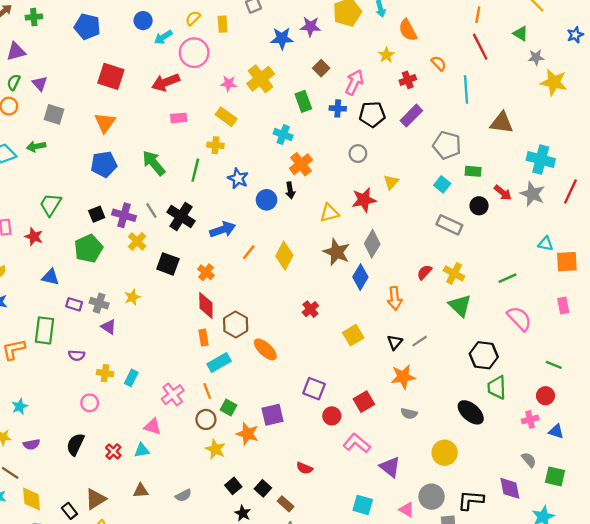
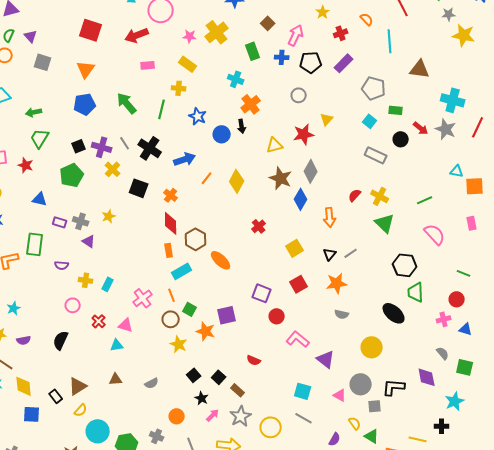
green arrow: (36, 146) -> (34, 112), moved
red square: (364, 402) -> (299, 284), moved
red cross: (113, 452) -> (99, 321), moved

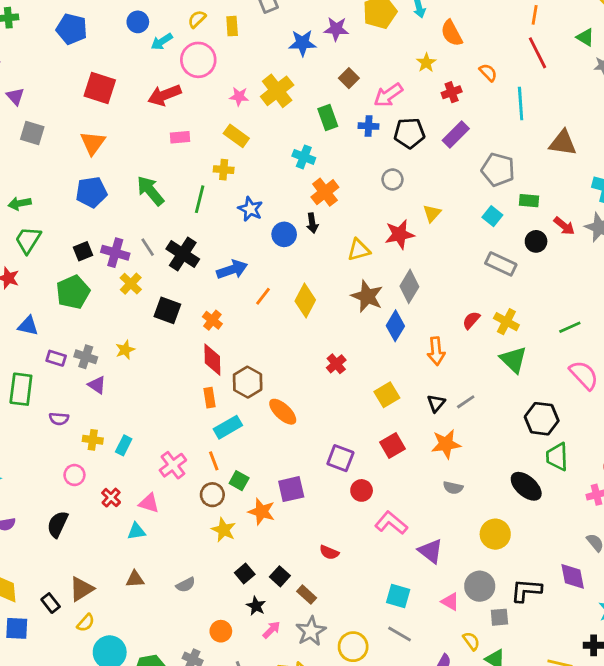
pink arrow: (296, 35) -> (388, 95), turned -150

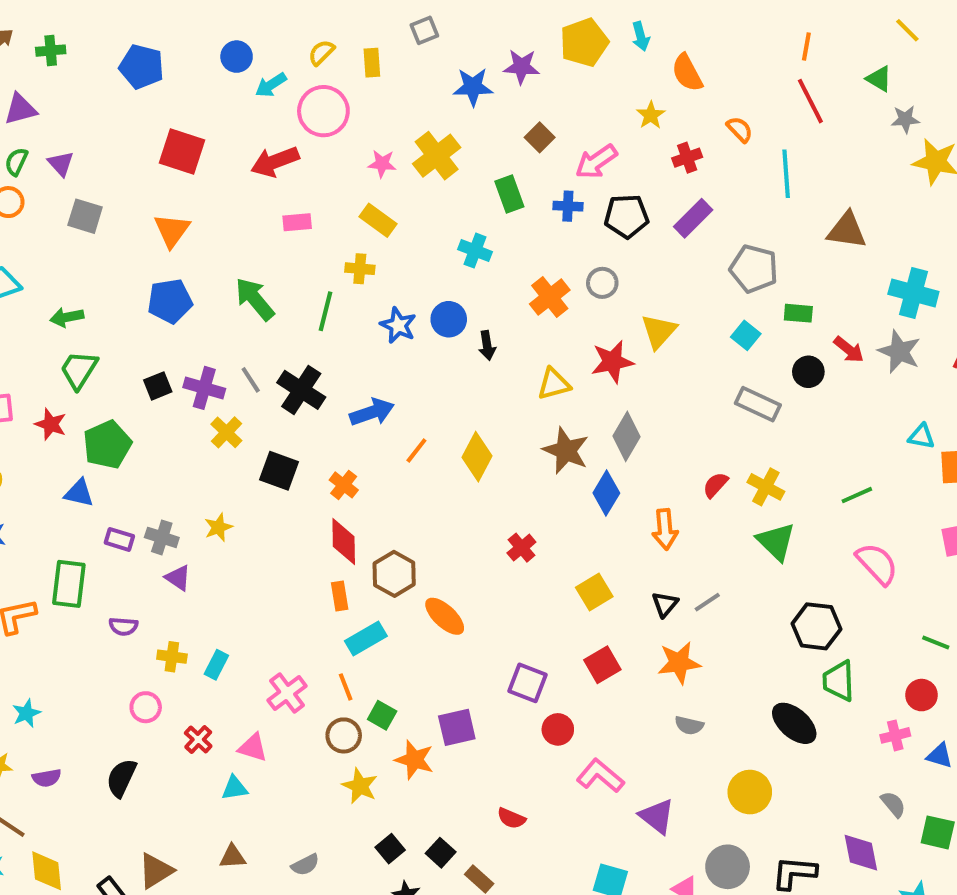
orange cross: (325, 192) -> (550, 297), moved
yellow triangle: (432, 213) -> (659, 331), size x1.4
blue circle: (284, 234) -> (449, 319), moved
green pentagon: (73, 292) -> (107, 445), moved

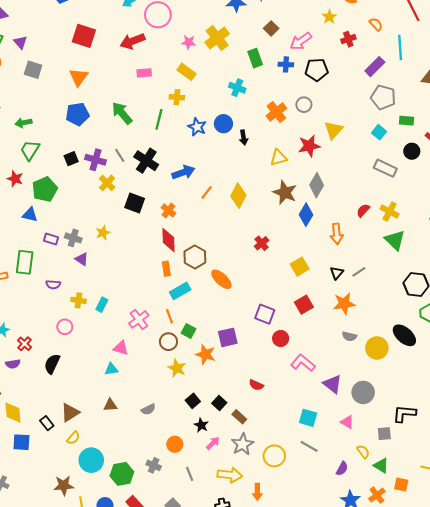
purple rectangle: (693, 218) -> (375, 67), moved
red cross: (198, 740) -> (25, 344), moved
yellow circle: (750, 792) -> (377, 348), moved
gray circle: (728, 867) -> (363, 392), moved

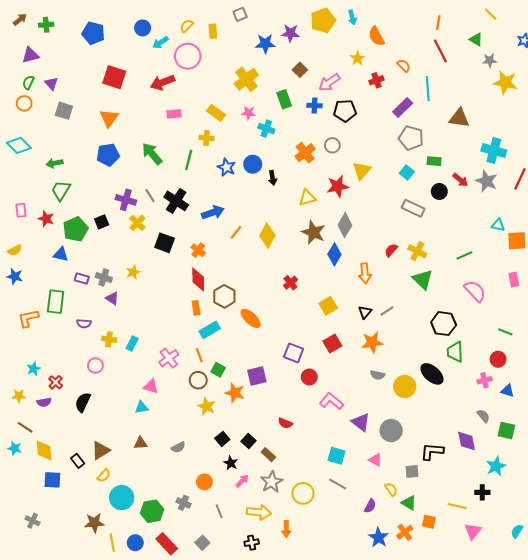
pink star: (189, 42) -> (248, 113), moved
black square: (71, 159) -> (102, 222), moved

